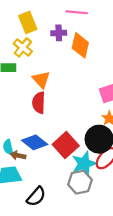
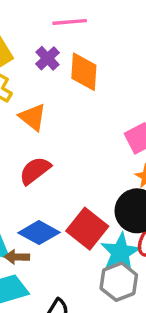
purple cross: (59, 33) -> (48, 58), turned -32
orange triangle: (41, 80) -> (33, 117), moved
red semicircle: (39, 103) -> (35, 171), turned 60

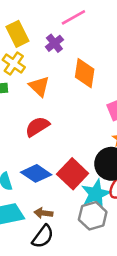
pink line: (70, 22) -> (73, 17), turned -30
orange diamond: (84, 72) -> (85, 73), moved
brown arrow: (17, 257) -> (43, 213), moved

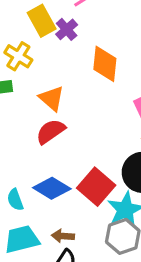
yellow rectangle: (17, 34) -> (42, 21), moved
orange triangle: (39, 86) -> (52, 98), moved

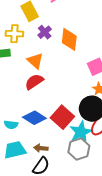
purple cross: (67, 29) -> (45, 32), moved
yellow cross: (18, 56) -> (14, 34), turned -30
cyan semicircle: (15, 200) -> (11, 125), turned -64

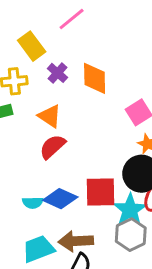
red square: (62, 117) -> (101, 192), turned -35
cyan semicircle: (11, 125) -> (33, 203), moved
brown arrow: (41, 148) -> (76, 241), size x1.6

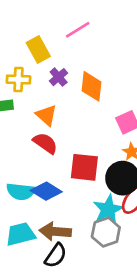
red semicircle: (52, 147) -> (45, 143), turned 70
red square: (101, 192) -> (84, 167), moved
cyan semicircle: (33, 203) -> (21, 192), size x1.5

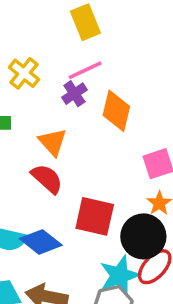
pink line: (78, 30) -> (85, 70), moved
yellow rectangle: (38, 50) -> (85, 22), moved
yellow cross: (18, 79) -> (24, 73), moved, turned 30

